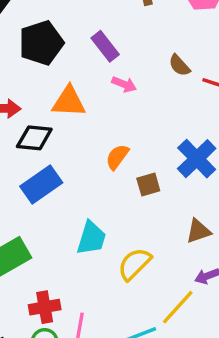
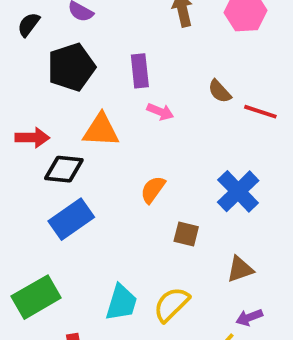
purple rectangle: (105, 46) -> (140, 71), turned 32
brown square: (148, 185) -> (186, 234), moved, turned 30
cyan trapezoid: (91, 238) -> (121, 303), moved

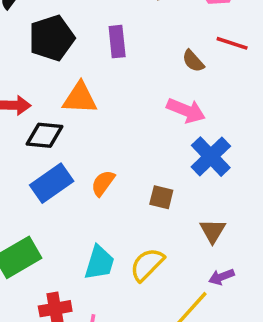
pink arrow: (160, 112) -> (186, 111), moved, size x1.5
red line: (260, 112) -> (232, 43), moved
orange semicircle: (153, 190) -> (103, 183), moved
brown triangle: (240, 269) -> (213, 231), turned -40

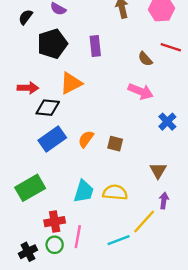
orange triangle: (80, 98) -> (71, 83), turned -30
blue cross: (211, 157) -> (167, 122), moved, size x0.7
brown square: (161, 197) -> (115, 144), moved
yellow semicircle: (147, 264) -> (115, 192), turned 50
purple arrow: (221, 277) -> (164, 201), turned 119

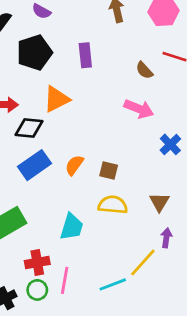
yellow semicircle: (115, 192) -> (113, 205), moved

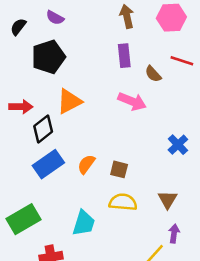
purple rectangle: (85, 55) -> (124, 56), moved
pink arrow: (139, 109) -> (132, 101), moved
black diamond: (29, 128) -> (43, 129), turned -44

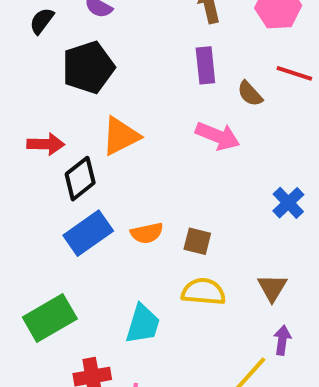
orange semicircle: (86, 164) -> (147, 233), turned -138

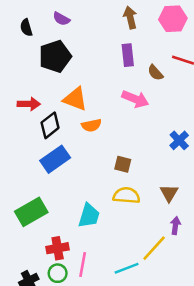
black semicircle: (42, 21) -> (26, 28), turned -54
orange triangle: (121, 136) -> (75, 99), turned 48
orange semicircle: (147, 233) -> (91, 125), moved

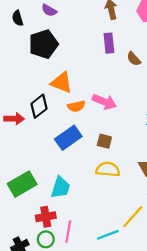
pink arrow: (135, 99) -> (104, 102), moved
red arrow: (29, 104) -> (14, 119), moved
blue rectangle: (55, 159) -> (68, 138), moved
cyan trapezoid: (89, 216) -> (60, 187), moved

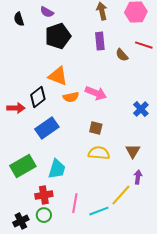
black pentagon: (44, 44) -> (58, 36), moved
blue rectangle: (68, 138) -> (47, 128), moved
pink line: (68, 231) -> (75, 203), moved

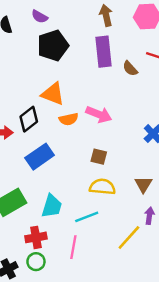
purple rectangle: (100, 41) -> (104, 52), size x1.4
cyan line: (99, 211) -> (87, 217), moved

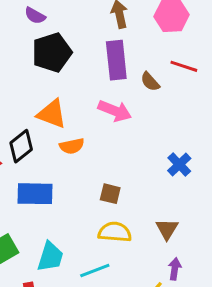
pink arrow: (99, 114) -> (115, 111), moved
blue rectangle: (40, 157) -> (35, 194), turned 36

